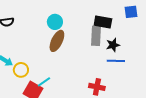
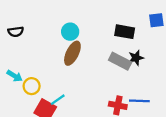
gray rectangle: (96, 36) -> (120, 61), moved, turned -66
blue line: (116, 61) -> (139, 101), moved

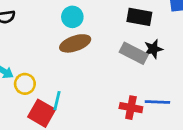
brown ellipse: (72, 53) -> (75, 43), turned 45
cyan line: (58, 100) -> (57, 101), turned -42

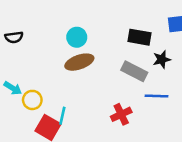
black star: (153, 49) -> (162, 59), moved
blue line: (157, 102) -> (156, 96), moved
red cross: (131, 108) -> (121, 114), moved, turned -36

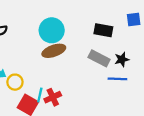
cyan circle: (77, 37) -> (52, 30), size x1.5
black star: (162, 59) -> (122, 59), moved
red cross: (121, 114) -> (53, 97), moved

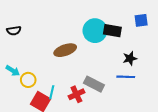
cyan circle: (52, 30) -> (95, 31), moved
gray rectangle: (99, 58) -> (94, 84), moved
red cross: (53, 97) -> (76, 94), moved

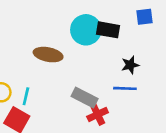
brown ellipse: (65, 50) -> (48, 55), turned 30
cyan line: (52, 92) -> (26, 96), moved
red cross: (76, 94) -> (98, 114), moved

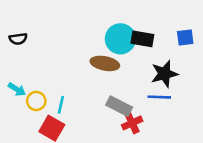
blue square: (144, 17) -> (185, 38), moved
brown ellipse: (48, 55) -> (105, 63), moved
black star: (130, 65) -> (164, 74), size x1.5

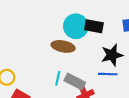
cyan line: (61, 105) -> (58, 78), moved

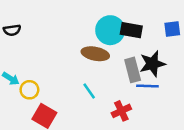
cyan line: (58, 78) -> (89, 91), turned -48
gray rectangle: (75, 82) -> (133, 70), moved, turned 48

